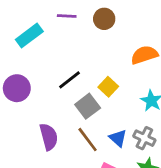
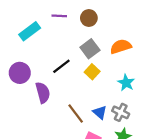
gray square: (88, 106) -> (90, 49), moved
purple semicircle: (49, 137) -> (43, 93), moved

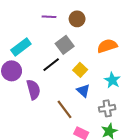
cyan rectangle: (30, 31) -> (21, 47), moved
gray square: (90, 49) -> (65, 45), moved
blue triangle: (100, 112) -> (83, 91), moved
gray cross: (121, 112) -> (107, 108), turned -35

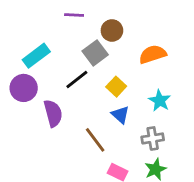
brown circle: (77, 19) -> (112, 30), moved

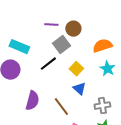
purple line: (74, 15) -> (51, 25), moved
cyan rectangle: (36, 56) -> (19, 47), turned 60
cyan star: (160, 101) -> (107, 69), moved
purple semicircle: (53, 113) -> (32, 101), moved, turned 30

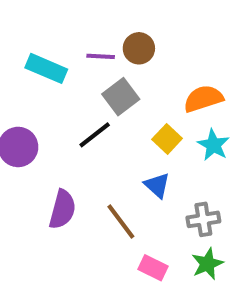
brown circle: (73, 29) -> (139, 48), moved
cyan rectangle: (19, 47) -> (46, 68), moved
yellow square: (76, 69) -> (167, 139), moved

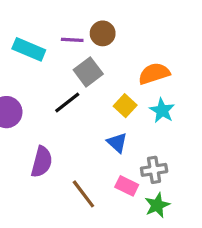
brown line: (121, 221) -> (83, 194), moved
pink rectangle: (153, 268) -> (127, 186), moved

